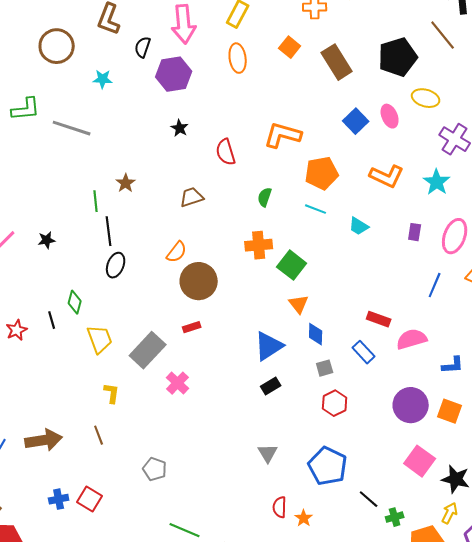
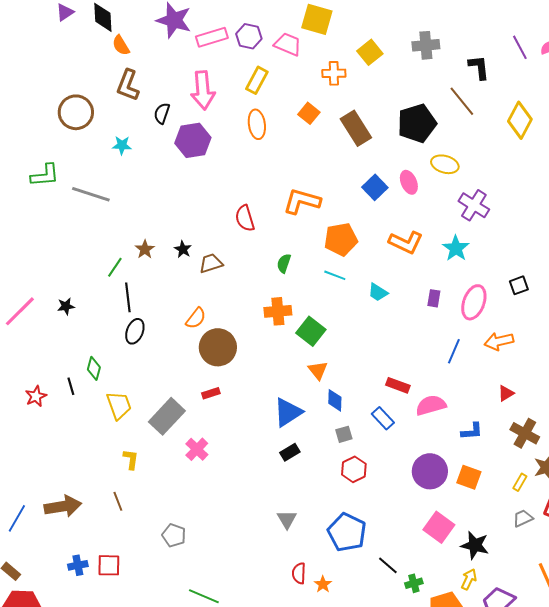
black star: (180, 128) -> (183, 249), moved
green line: (96, 201) -> (115, 267), turned 40
red square: (90, 499) -> (109, 565), turned -30

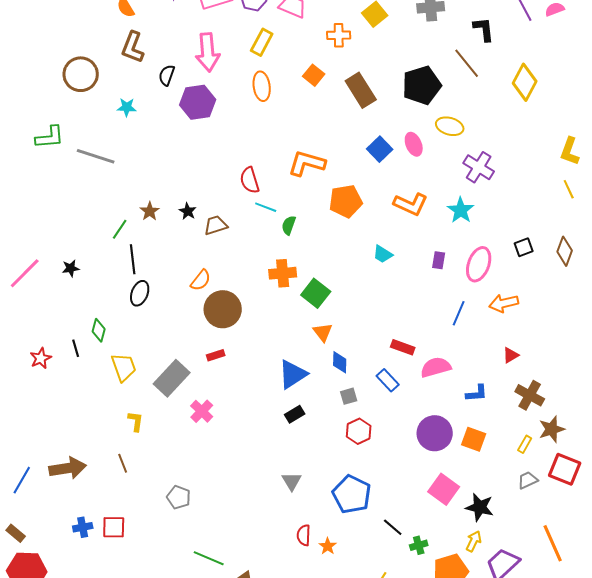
cyan line: (335, 275) -> (266, 207), moved

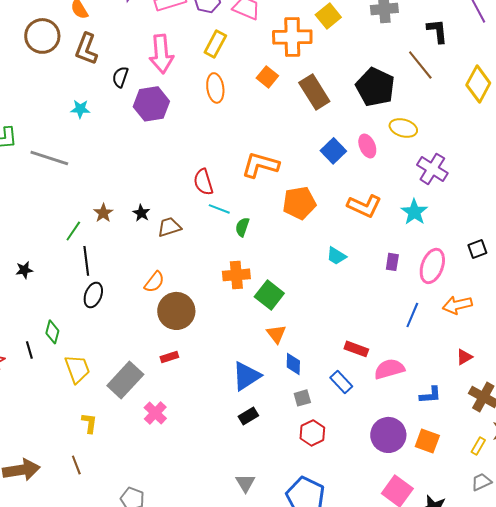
orange cross: (339, 35) -> (292, 37), size x1.6
brown circle: (81, 74) -> (42, 36), moved
black pentagon: (422, 85) -> (375, 87), turned -30

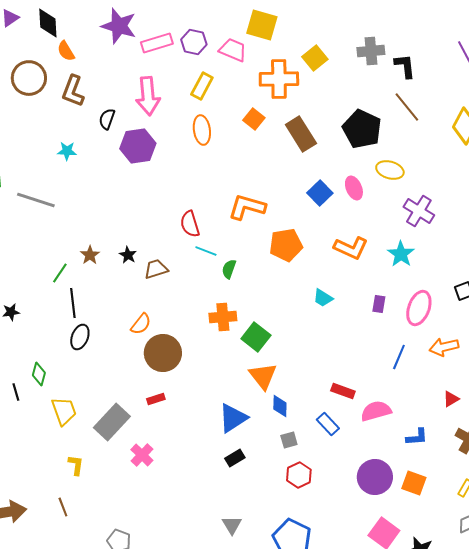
black L-shape: (437, 31) -> (405, 66), moved
orange triangle: (276, 334) -> (263, 376), size x1.4

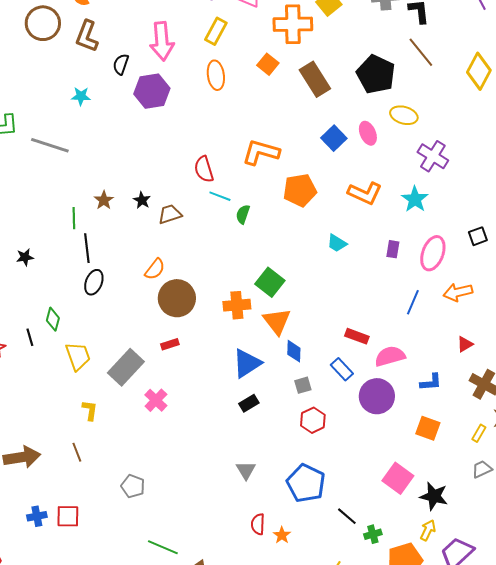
green line: (60, 273) -> (74, 218), turned -35
orange cross: (223, 317) -> (237, 305), moved
purple circle: (375, 477) -> (377, 396), moved

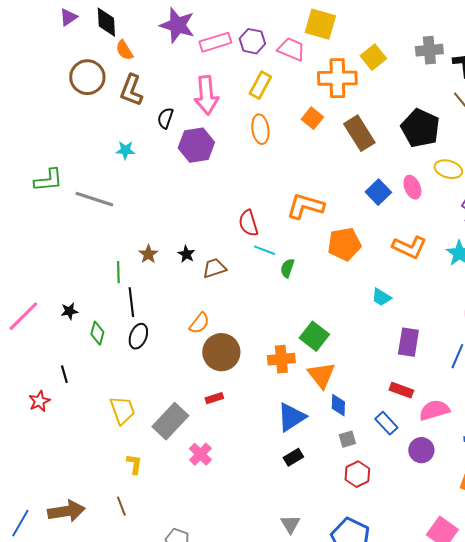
purple rectangle: (393, 249) -> (408, 342), moved, size x1.6
green diamond: (53, 319) -> (97, 333), moved
black line: (30, 337) -> (64, 374), moved
purple circle: (377, 396) -> (421, 450), size x0.7

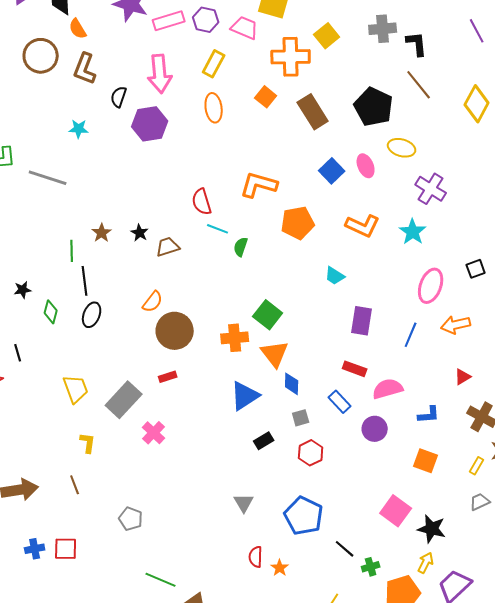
black rectangle: (293, 457) -> (264, 441), moved

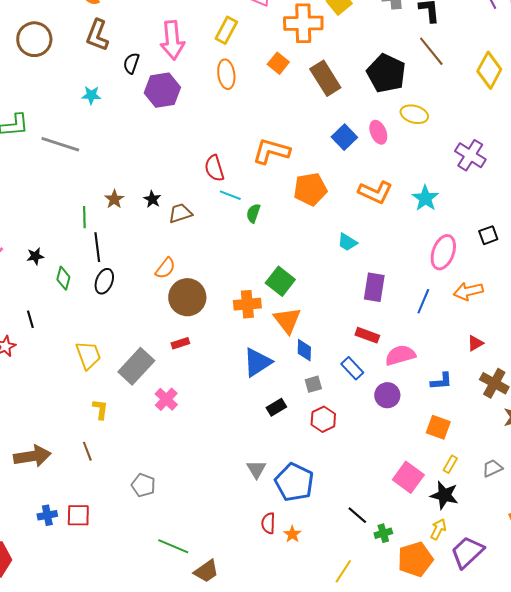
brown circle: (41, 56) -> (34, 39), moved
purple cross: (431, 189) -> (470, 155), moved
yellow rectangle: (477, 466) -> (450, 464), moved
blue pentagon: (304, 516) -> (294, 482), moved

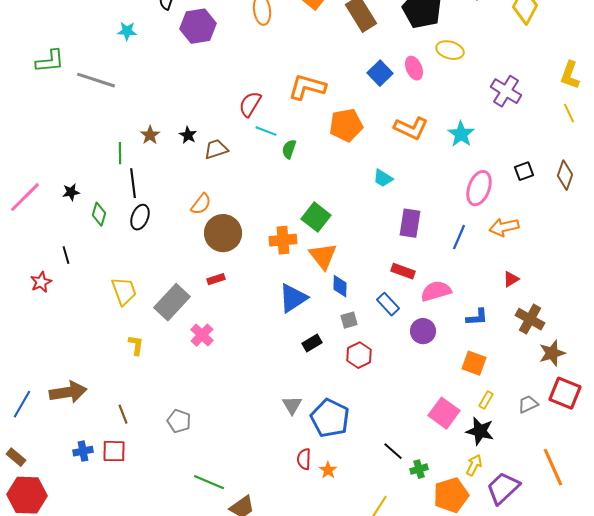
red semicircle: (214, 168) -> (250, 104), turned 48
brown line: (87, 451) -> (123, 414), moved

